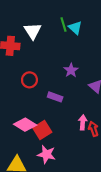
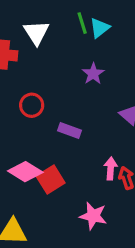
cyan triangle: (75, 28) -> (100, 28), turned 40
purple star: (71, 70) -> (93, 74), moved
pink star: (47, 154) -> (93, 216), moved

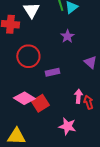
red circle: (32, 105) -> (28, 56), size x1.5
purple rectangle: (70, 131) -> (52, 72), turned -32

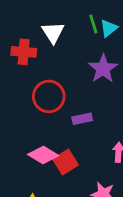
purple star: (67, 36) -> (103, 69), size x1.5

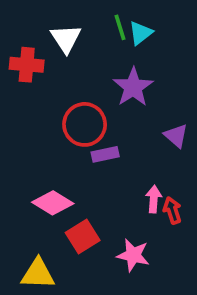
red circle: (49, 96) -> (85, 124), moved
red square: (65, 162) -> (83, 236), moved

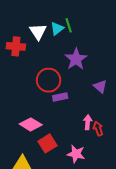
cyan triangle: (141, 33) -> (57, 28), moved

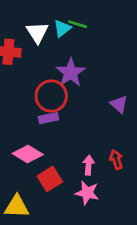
green line: (69, 25) -> (77, 24), turned -56
purple star: (76, 59) -> (71, 73), moved
purple rectangle: (60, 97) -> (48, 118), moved
pink arrow: (88, 122) -> (89, 165), moved

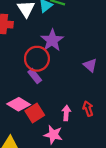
purple rectangle: (48, 118) -> (35, 76), turned 64
red square: (50, 179) -> (35, 113), moved
pink star: (87, 193) -> (53, 135), moved

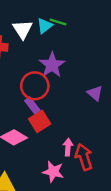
red arrow: (88, 109) -> (84, 157), moved, size x1.5
red square: (35, 113) -> (40, 121), moved

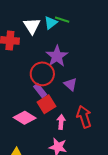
purple triangle: (95, 93) -> (70, 84), moved
pink arrow: (68, 147) -> (61, 122), moved
red arrow: (84, 157) -> (84, 117), moved

